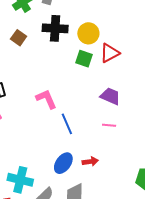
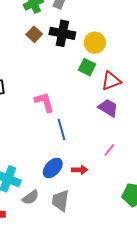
brown square: (19, 38) -> (34, 34), moved
red triangle: (110, 53) -> (111, 81), moved
pink line: (109, 125) -> (109, 150), moved, turned -64

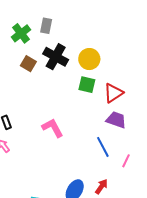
black cross: (62, 33) -> (56, 57), turned 30
blue line: (61, 129) -> (103, 147), moved
red arrow: (80, 170) -> (101, 187), turned -42

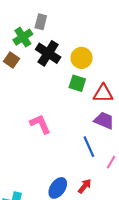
green cross: (21, 33) -> (23, 37), moved
brown square: (28, 64) -> (11, 60), moved
red triangle: (113, 93) -> (103, 93), turned 30

